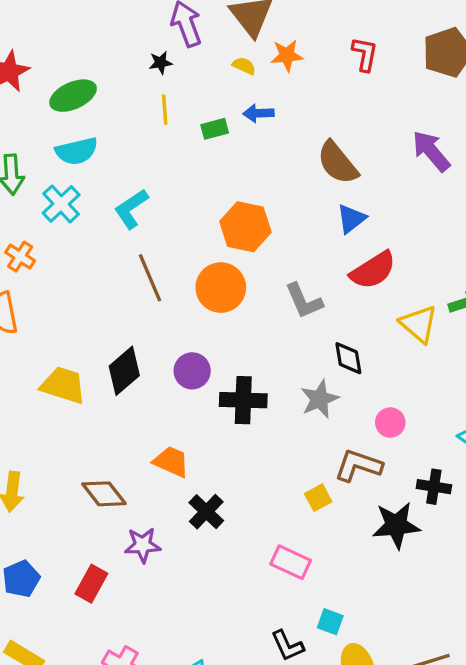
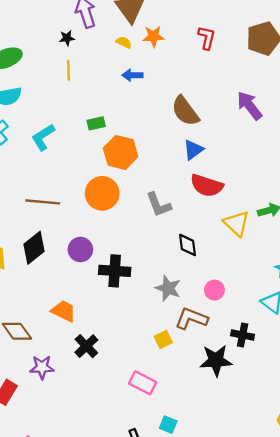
green rectangle: (215, 129) -> (96, 123), moved
red semicircle: (373, 270) -> (207, 186), turned 48
brown line: (150, 278) -> (43, 202), moved, turned -64
gray star: (320, 399) -> (168, 288), moved, turned -30

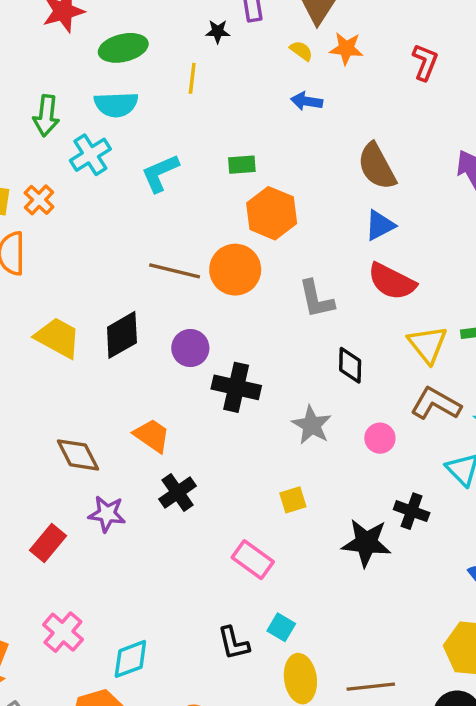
yellow line: (68, 70) -> (192, 78), moved
brown line: (43, 202) -> (175, 271), moved
brown L-shape: (191, 319) -> (436, 404), moved

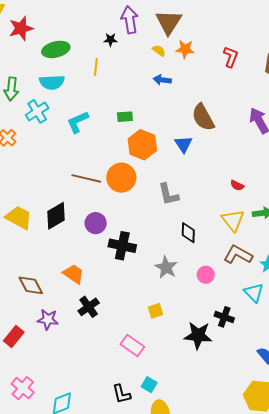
blue triangle: (380, 225) -> (183, 144), moved, turned -36
red semicircle: (392, 281) -> (237, 185), moved, size x0.5

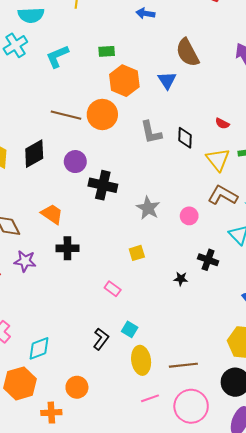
black diamond: (188, 233) -> (185, 138), moved
black cross: (89, 307) -> (67, 248), turned 35
black star: (198, 335) -> (181, 279), size x0.5
pink rectangle: (132, 346) -> (113, 289), size x0.7
black L-shape: (122, 394) -> (101, 339), turned -130

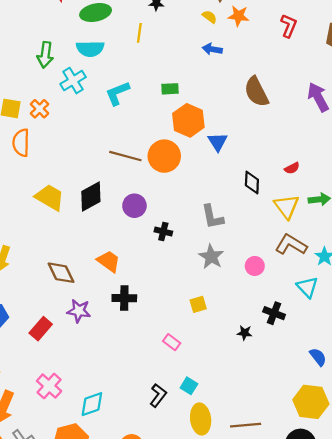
blue triangle: (167, 80) -> (218, 142), moved
red semicircle: (222, 124) -> (292, 168), turned -56
gray L-shape: (151, 132) -> (212, 217), moved
black cross: (103, 185) -> (163, 231), size x0.6

